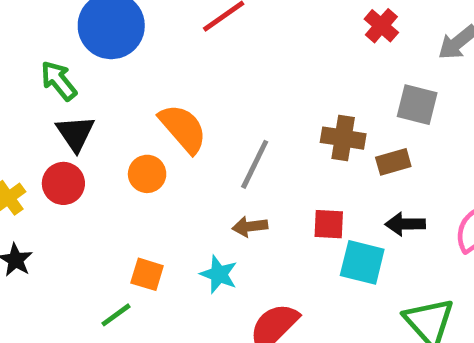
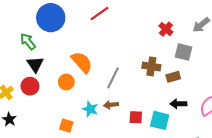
red cross: (381, 26) -> (166, 29), moved
red square: (329, 224) -> (136, 117), moved
cyan star: (219, 274) -> (90, 109), moved

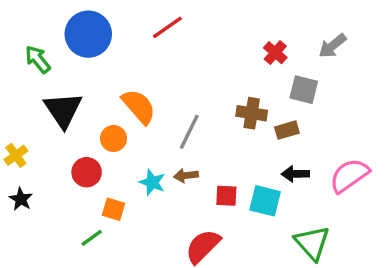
green arrow: (28, 42) -> (38, 59), moved
black triangle: (35, 64) -> (63, 110), size x1.4
red circle: (30, 86) -> (87, 172), moved

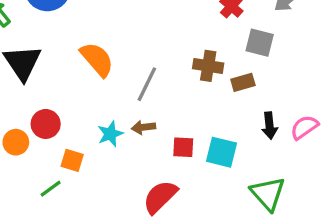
orange circle: (114, 138) -> (16, 142), moved
black arrow: (295, 174) -> (269, 126), moved, turned -95
pink semicircle: (349, 176) -> (304, 127), size x0.7
cyan star: (152, 182) -> (110, 134), turned 30

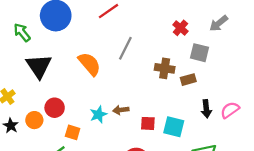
gray line: (147, 84) -> (125, 48), moved

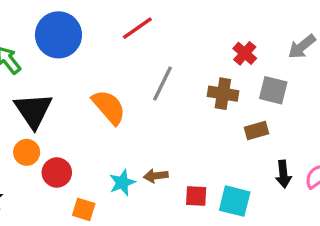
brown cross: (165, 68) -> (223, 94), moved
orange circle: (34, 120) -> (27, 152), moved

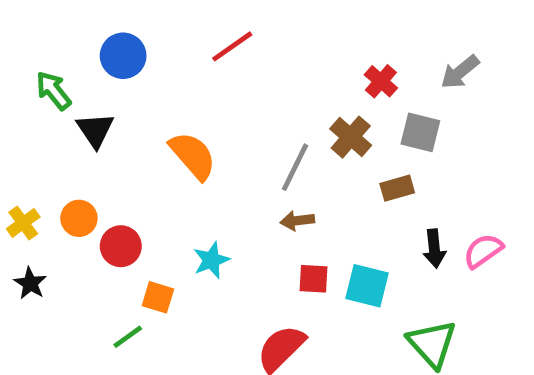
blue circle: (58, 35) -> (123, 56), size x0.7
gray line: (163, 84) -> (295, 167), moved
brown cross: (223, 94) -> (351, 137), turned 32
black triangle: (33, 110) -> (95, 130), moved, size x0.7
brown arrow: (156, 176) -> (297, 221), moved

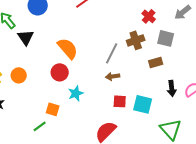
brown cross: (351, 137) -> (136, 40), turned 30
red circle: (121, 246) -> (60, 72), moved

